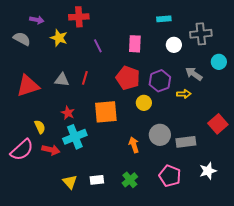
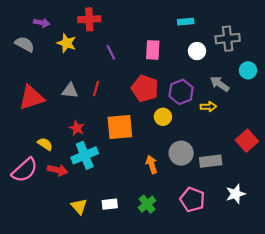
yellow semicircle: (40, 127) -> (45, 144), turned -32

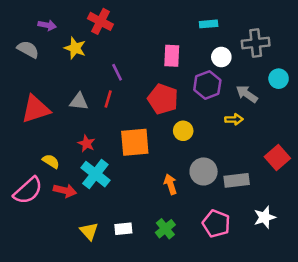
red cross: (89, 19) -> (100, 21), turned 30
purple line: (111, 52) -> (117, 72), moved
purple hexagon: (181, 92) -> (207, 85), moved
cyan cross: (85, 155) -> (95, 174), turned -30

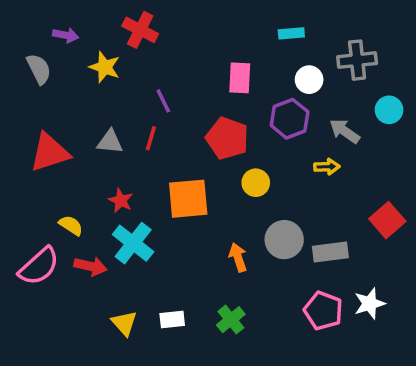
gray semicircle: (28, 49) -> (39, 69), turned 35
pink pentagon: (216, 224) -> (323, 311), moved

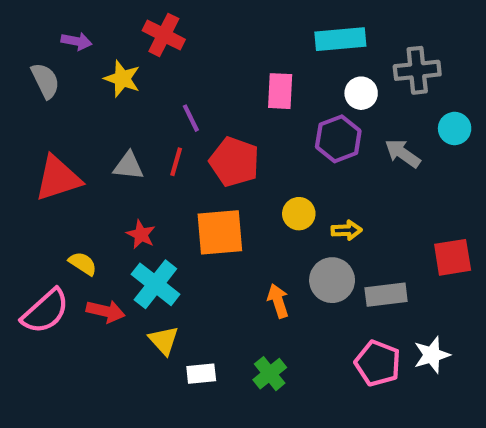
cyan rectangle: (291, 33) -> (340, 39), size x1.6
red pentagon: (227, 138) -> (234, 162), moved
yellow arrow: (327, 167) -> (347, 230), moved
red square: (387, 220) -> (453, 257), turned 32
yellow triangle: (124, 323) -> (164, 340), moved

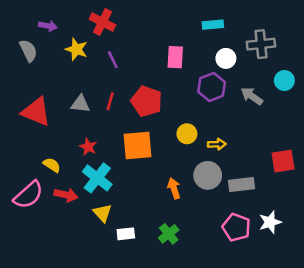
cyan rectangle: (340, 39) -> (213, 25), size x0.7
purple line: (191, 118) -> (113, 60), moved
red triangle: (58, 178) -> (36, 112), turned 40

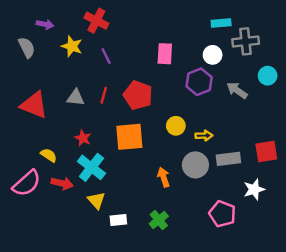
cyan rectangle: (213, 25) -> (221, 23), moved
gray rectangle: (241, 184) -> (228, 159), moved
white star: (270, 222) -> (254, 189), moved

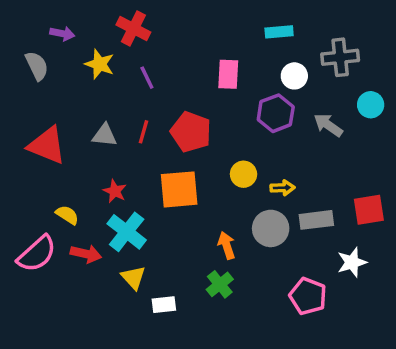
cyan rectangle: (221, 23) -> (279, 32), moved
green cross: (159, 220) -> (220, 284), moved

